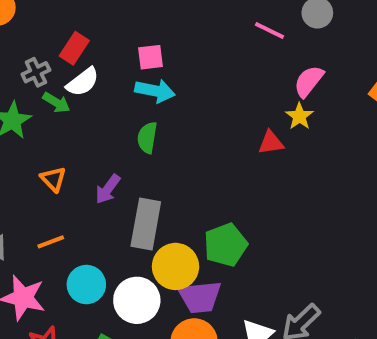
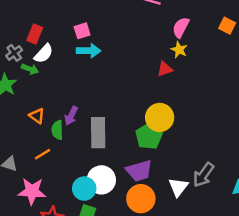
green semicircle: (147, 138) -> (57, 130), moved
yellow circle: (176, 266) -> (160, 117), moved
cyan circle: (86, 285) -> (84, 189), moved

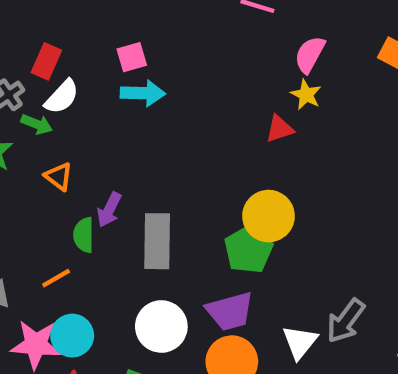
orange triangle: (37, 116) -> (59, 176), moved
cyan circle: (84, 189) -> (72, 336), moved

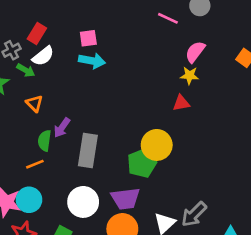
yellow star: (306, 95) -> (189, 75), turned -30
red triangle: (279, 129) -> (181, 103), moved
orange line: (56, 278) -> (35, 164), moved

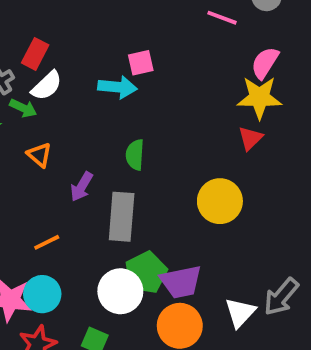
pink square: (88, 38) -> (141, 63), moved
yellow star: (189, 75) -> (259, 97), size x1.6
red triangle: (181, 103) -> (250, 138), turned -30
green semicircle: (44, 141) -> (135, 155), moved
green pentagon: (142, 163) -> (146, 272), moved

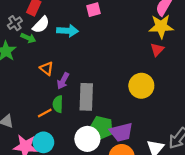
cyan arrow: (117, 87) -> (68, 31), moved
orange triangle: (39, 155) -> (47, 69), moved
green semicircle: (135, 155) -> (58, 104), moved
green pentagon: (146, 272) -> (101, 128), turned -30

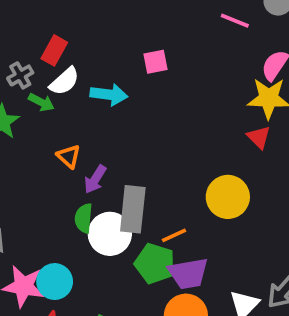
red triangle: (157, 50) -> (259, 137), turned -32
orange line: (45, 113) -> (174, 235), moved
white circle: (87, 139) -> (110, 234), moved

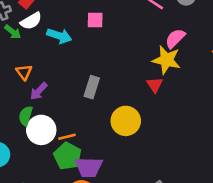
gray rectangle: (133, 209) -> (92, 87), moved, size x0.7
orange line: (174, 235) -> (67, 137), moved

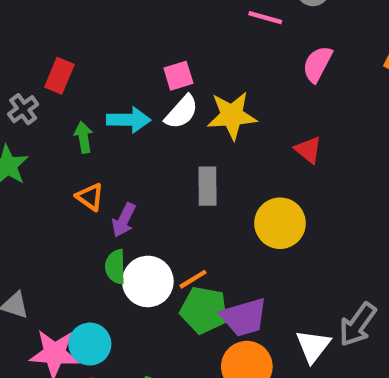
white semicircle: (31, 21) -> (182, 112), moved
green arrow: (13, 32) -> (83, 137), moved, turned -120
yellow star: (166, 60) -> (232, 116), moved

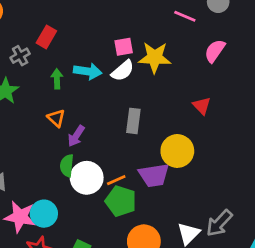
yellow star: (232, 116) -> (155, 57), moved
purple trapezoid: (244, 317) -> (154, 175), moved

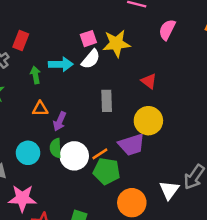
red triangle: (202, 106) -> (149, 81), moved
orange triangle: (56, 118) -> (40, 109), turned -35
cyan circle: (44, 214) -> (28, 153), moved

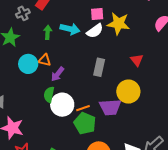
cyan circle: (28, 153) -> (28, 64), moved

